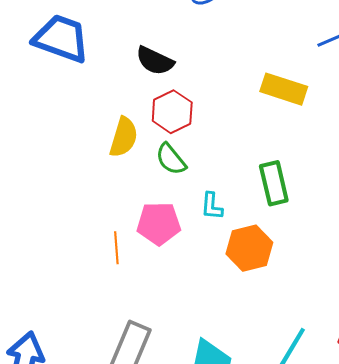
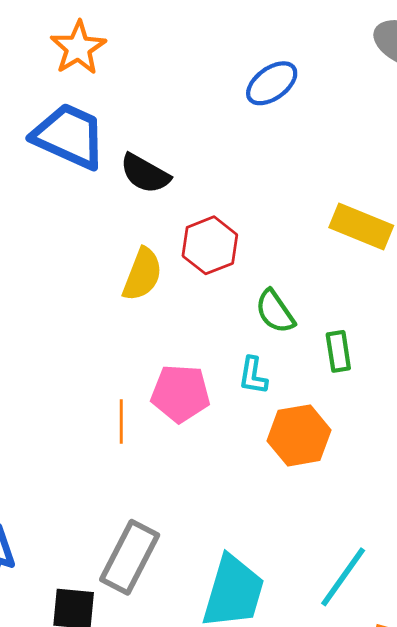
black semicircle: (155, 61) -> (145, 174), moved
green semicircle: (171, 159) -> (275, 311), moved
green rectangle: (274, 183) -> (338, 351), size x0.7

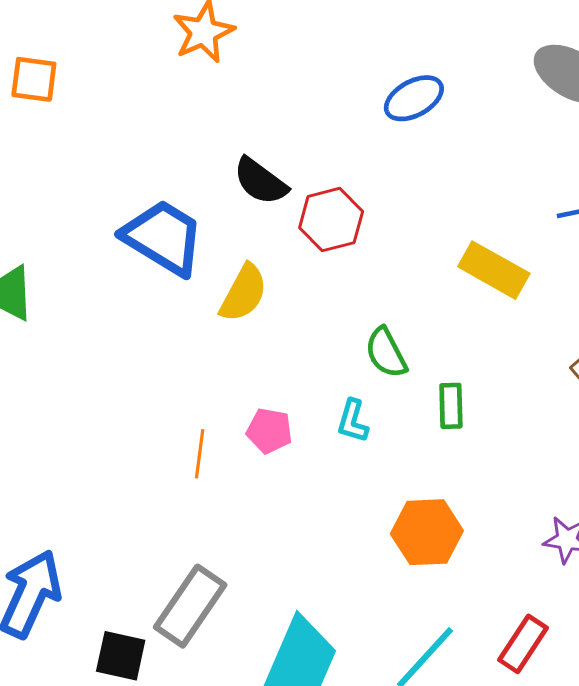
blue trapezoid: (69, 136) -> (163, 237), moved
red hexagon: (210, 245) -> (331, 220), moved
pink pentagon: (180, 393) -> (269, 431), size x0.7
orange hexagon: (299, 435) -> (427, 532), moved

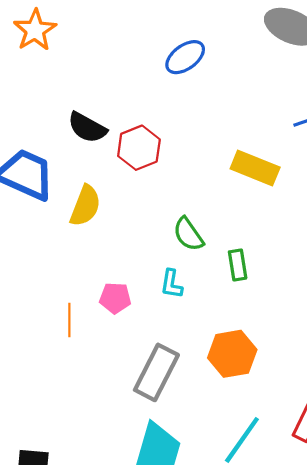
gray rectangle: (190, 606) -> (156, 372), moved

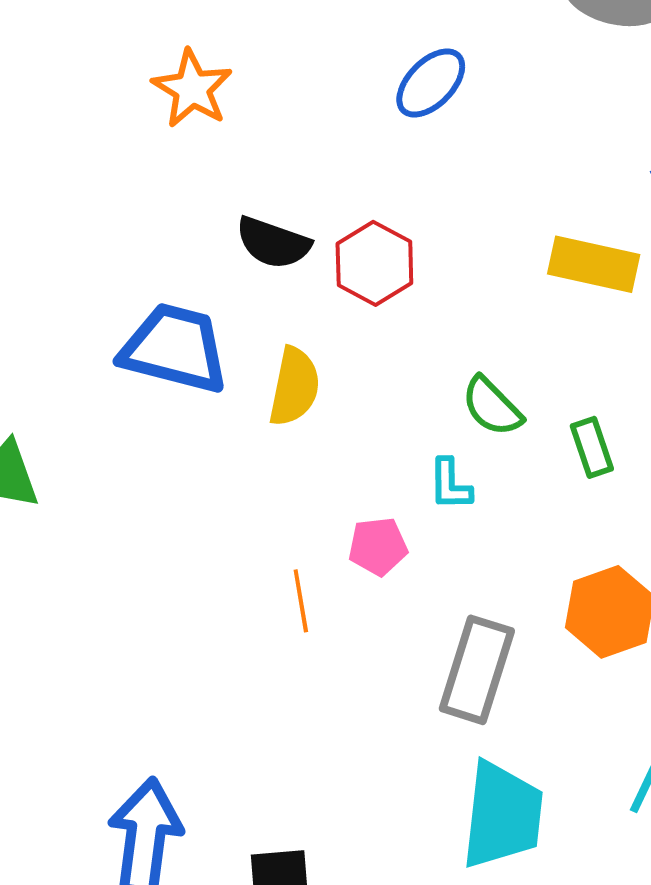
orange star: (35, 30) -> (192, 89), moved
cyan L-shape: (171, 284) -> (450, 484), moved

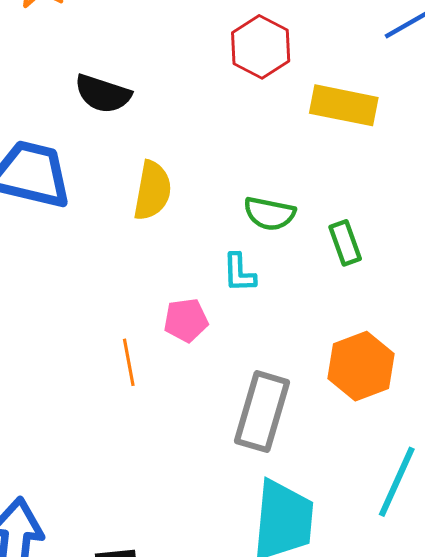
red hexagon: (374, 263) -> (261, 47), moved
yellow semicircle: (294, 387) -> (152, 191), moved
green semicircle: (492, 406) -> (269, 214), turned -33

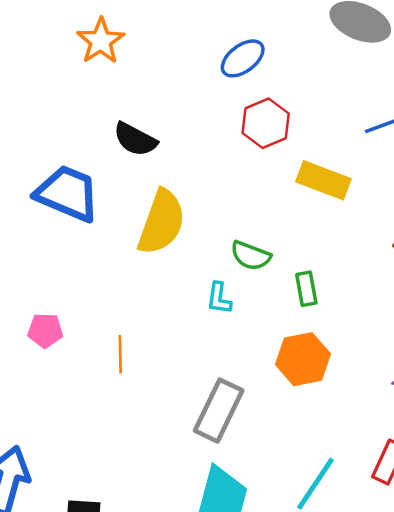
yellow semicircle: (152, 191) -> (161, 222), size x1.4
pink pentagon: (186, 320) -> (45, 330), moved
orange hexagon: (361, 366) -> (303, 359), moved

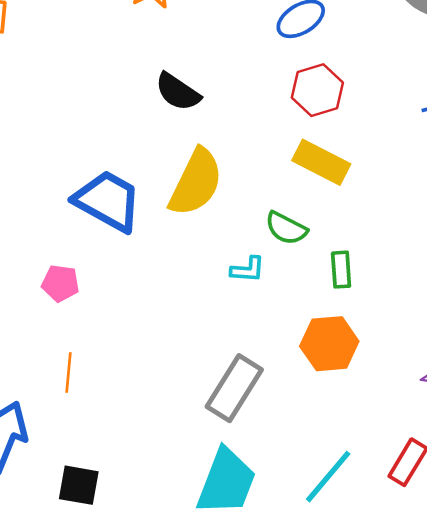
yellow rectangle: (323, 180) -> (321, 162), moved
blue trapezoid: (68, 193) -> (108, 201), moved
cyan L-shape: (219, 298) -> (248, 269), turned -100
orange line: (120, 354) -> (68, 373), moved

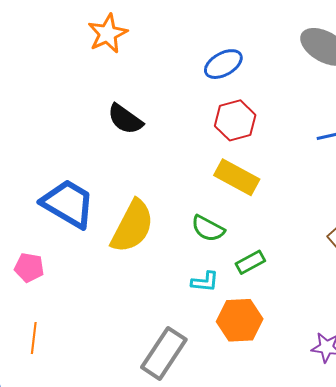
yellow semicircle: (196, 182) -> (132, 226), moved
cyan L-shape: (248, 269) -> (205, 282), moved
green rectangle: (341, 270) -> (250, 262), turned 64

